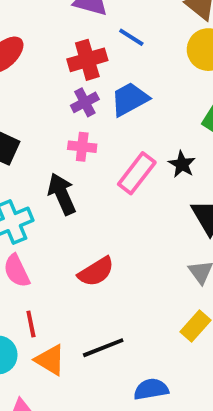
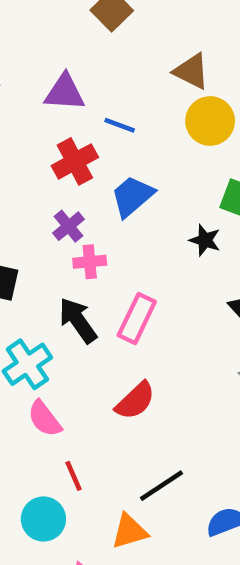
purple cross: (85, 102) -> (69, 226), moved
black star: (182, 164) -> (205, 240), moved
pink rectangle: (137, 173) -> (137, 319), moved
orange triangle: (50, 360) -> (130, 531), moved, turned -36

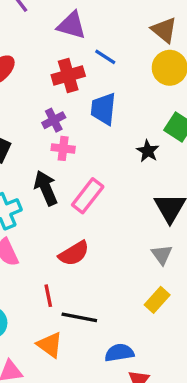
blue trapezoid: (132, 196) -> (103, 109), turned -56
red line: (74, 476) -> (48, 296), moved
black line: (161, 486) -> (79, 317), turned 32
orange triangle: (130, 531) -> (50, 345), turned 40

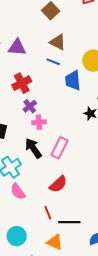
purple triangle: (72, 25) -> (17, 47), moved
brown triangle: (164, 30) -> (58, 42), moved
red cross: (68, 76) -> (22, 83), moved
blue trapezoid: (103, 109) -> (73, 80), moved

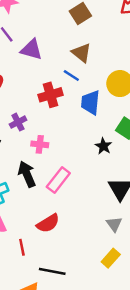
red cross: (22, 83) -> (50, 95), moved
purple cross: (30, 106) -> (18, 122), moved
red line: (48, 213) -> (22, 247), moved

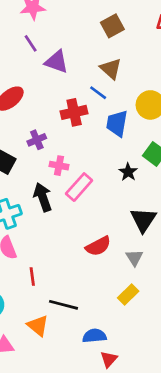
pink rectangle: (58, 180) -> (79, 187), moved
red semicircle: (48, 223) -> (98, 246), moved

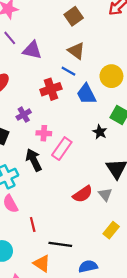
blue trapezoid: (117, 123) -> (86, 94), turned -30
gray triangle: (134, 258) -> (105, 194), moved

